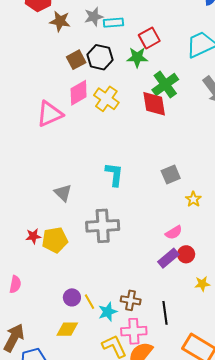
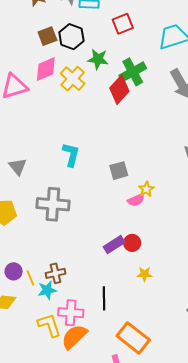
green star: (137, 57) -> (98, 59), moved
red diamond: (154, 104) -> (119, 90), turned 44
gray square: (171, 174) -> (119, 171), moved
pink semicircle: (174, 232) -> (136, 200), moved
brown cross: (131, 300) -> (56, 273), moved, turned -30

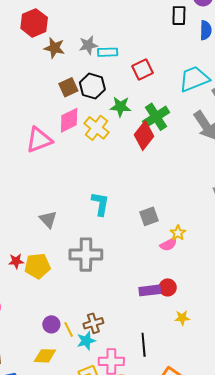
purple rectangle: (114, 245) -> (150, 290), turned 30

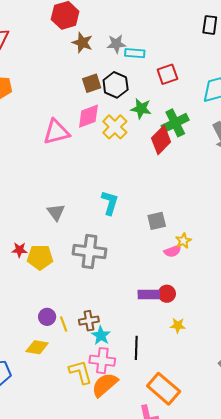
cyan star: (86, 341) -> (101, 335), moved, turned -30

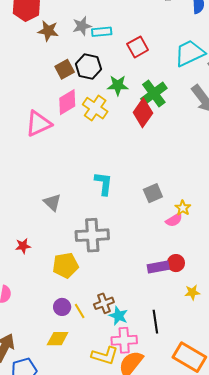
yellow pentagon: (40, 257) -> (65, 265), moved
yellow L-shape: (80, 372) -> (105, 356), turned 132

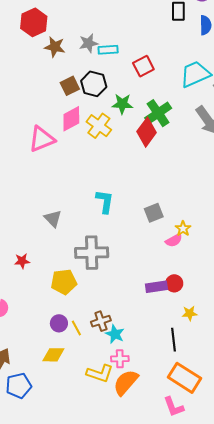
black line: (155, 322) -> (174, 340), moved
pink cross: (124, 340) -> (120, 359), size x0.7

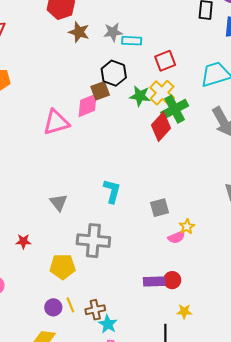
brown square: (70, 86) -> (100, 91), moved
yellow cross: (99, 126) -> (162, 93), moved
yellow line: (76, 328) -> (70, 305), moved

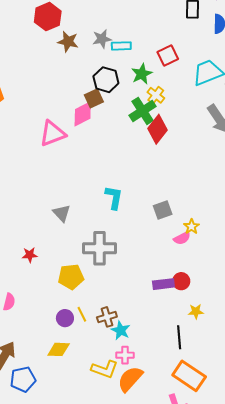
red square: (165, 61) -> (168, 56), moved
yellow cross: (162, 93) -> (156, 95), size x0.7
green star: (140, 96) -> (142, 74), moved, turned -30
green cross: (175, 109) -> (143, 111), moved

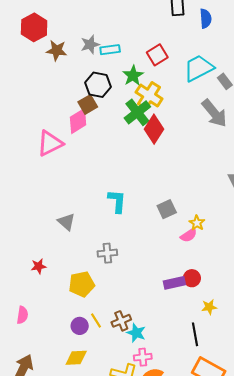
yellow cross: (156, 95) -> (149, 95), size x1.5
gray cross: (99, 248) -> (107, 253), size x0.6

